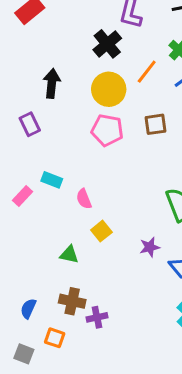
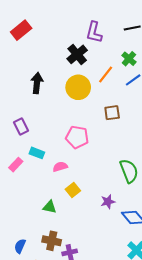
purple rectangle: (30, 124) -> (21, 126), moved
pink pentagon: (107, 130) -> (77, 137), moved
pink semicircle: (84, 199) -> (60, 167), turned 96

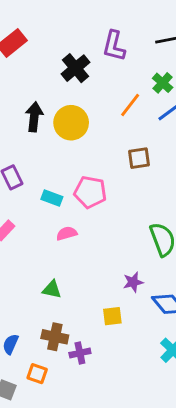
black cross: (77, 54) -> (76, 68), moved
yellow circle: (78, 87) -> (71, 123), moved
cyan rectangle: (37, 153) -> (52, 198), moved
yellow square: (73, 190) -> (112, 316), moved, turned 32

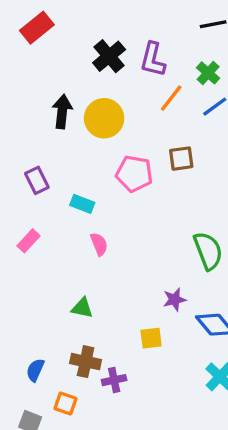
purple L-shape: (114, 46) -> (153, 60), moved
pink pentagon: (90, 192) -> (134, 174), moved
pink semicircle: (67, 233) -> (99, 244), turned 84

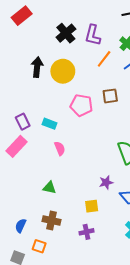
purple rectangle: (37, 180) -> (23, 122), moved
pink rectangle: (29, 241) -> (17, 146), size x1.5
purple cross: (114, 380) -> (87, 232), moved

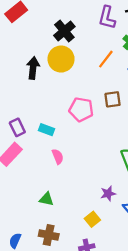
purple L-shape: (93, 35) -> (107, 18), moved
yellow circle: (63, 71) -> (61, 59), moved
yellow square: (92, 206) -> (92, 219), turned -32

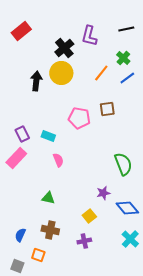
purple L-shape: (107, 18) -> (89, 36), moved

